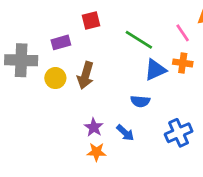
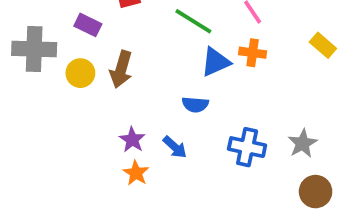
purple rectangle: (61, 42) -> (88, 25), turned 42
blue cross: (179, 133) -> (247, 147), turned 36
orange star: (96, 152) -> (136, 173), turned 30

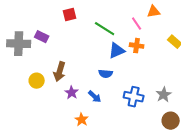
purple rectangle: (88, 25) -> (42, 37), moved
brown arrow: (121, 69) -> (60, 72), moved
yellow circle: (80, 73) -> (37, 81), moved
orange star: (136, 173) -> (82, 120), moved

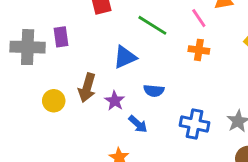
purple rectangle: (42, 37) -> (61, 37), turned 56
blue triangle: (117, 51) -> (125, 57), moved
purple star: (72, 93) -> (115, 101), moved

